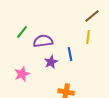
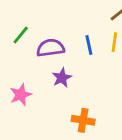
blue line: (70, 54) -> (89, 45), moved

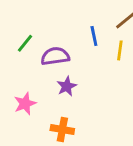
blue line: (89, 45) -> (94, 36), moved
orange cross: (83, 120) -> (62, 129), moved

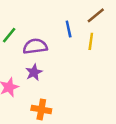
purple star: (67, 86) -> (34, 72), moved

